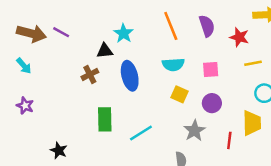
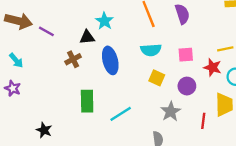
purple line: (61, 32) -> (46, 31), moved
red star: (239, 37) -> (212, 67), moved
cyan arrow: (24, 66) -> (16, 60), moved

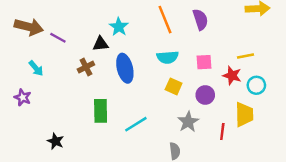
cyan arrow: (16, 60) -> (36, 68), moved

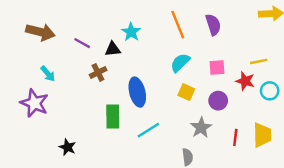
purple line: (58, 38) -> (82, 43), moved
cyan semicircle: (167, 57) -> (180, 63), turned 140
blue ellipse: (125, 68) -> (137, 92), moved
purple star: (23, 97) -> (34, 103), size x1.6
yellow trapezoid: (244, 114) -> (262, 135), moved

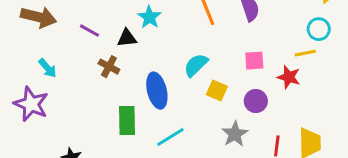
cyan semicircle: (180, 63) -> (196, 65), moved
brown cross: (98, 72) -> (109, 67), turned -35
cyan circle: (270, 91) -> (319, 29), moved

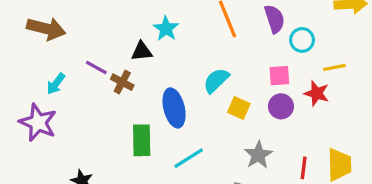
cyan circle: (319, 29) -> (302, 40), moved
purple line: (89, 31) -> (96, 67), moved
cyan arrow: (48, 68) -> (56, 84), turned 78
purple circle: (256, 101) -> (281, 106), moved

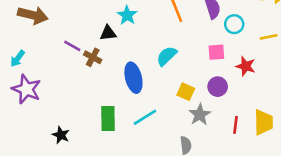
yellow line: (334, 67) -> (269, 37), moved
cyan arrow: (56, 84) -> (18, 59), moved
purple circle: (281, 106) -> (218, 87), moved
yellow square: (239, 108) -> (186, 92), moved
green rectangle: (142, 140) -> (108, 118), moved

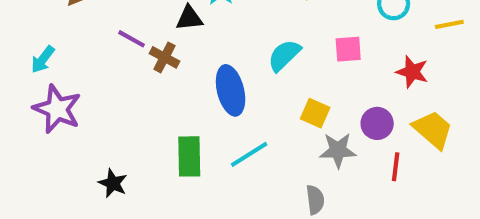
pink square: (216, 52) -> (348, 49), moved
purple circle: (218, 87) -> (377, 123), moved
gray star: (200, 115) -> (338, 150), turned 30
yellow trapezoid: (263, 122) -> (433, 130), moved, turned -48

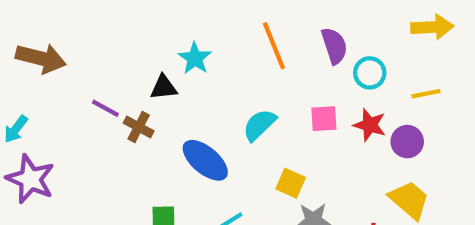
red star: (412, 72) -> (370, 125), moved
blue ellipse: (231, 90) -> (205, 160), turned -36
purple circle: (377, 123) -> (407, 142), moved

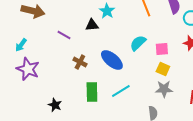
pink square: (324, 119) -> (162, 49), moved
brown cross: (139, 127) -> (80, 62), moved
yellow square: (291, 183) -> (163, 69), moved

